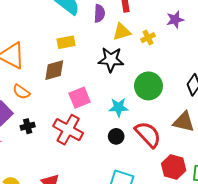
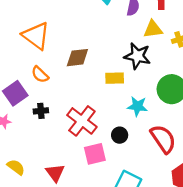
yellow rectangle: (66, 42) -> (115, 78), moved
pink square: (80, 98) -> (95, 154), moved
black circle: (116, 136) -> (120, 135), moved

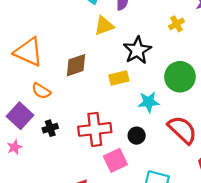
yellow triangle: (153, 29) -> (104, 26), moved
black star: (137, 56) -> (137, 50), turned -30
red cross: (82, 121) -> (95, 129), turned -32

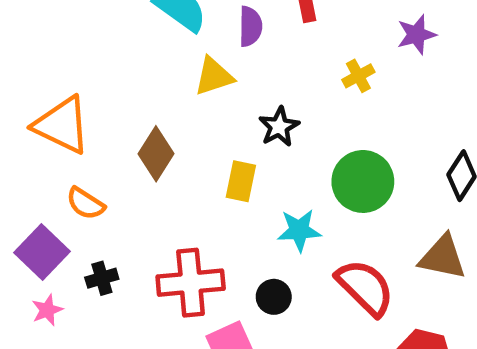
black star: (137, 50) -> (279, 127), size x0.7
brown diamond: (76, 65) -> (156, 154), turned -40
yellow rectangle: (119, 78) -> (241, 181), turned -66
pink star: (14, 147) -> (47, 310), moved

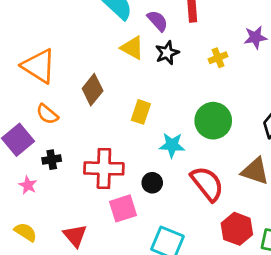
purple semicircle: (250, 26) -> (157, 21), turned -50
yellow triangle: (214, 76) -> (132, 48), turned 40
black star: (279, 127) -> (167, 53), moved
pink star: (47, 310) -> (28, 185), moved, turned -30

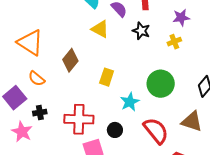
purple star: (255, 37) -> (181, 18), moved
black star: (167, 53) -> (141, 31), moved, turned -30
yellow cross: (218, 58) -> (174, 42), moved
cyan star: (172, 145) -> (130, 102), turned -30
pink star: (28, 185) -> (22, 132), size x1.5

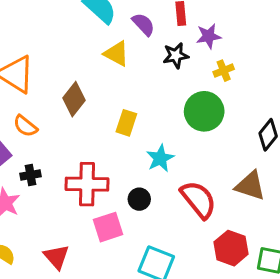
purple star: (181, 18) -> (209, 36), moved
black star: (141, 31) -> (176, 56), turned -30
green circle: (161, 84) -> (204, 111), moved

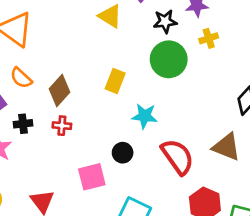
brown diamond: (74, 99) -> (60, 90), moved
green circle: (204, 111) -> (169, 59), moved
cyan star: (160, 158) -> (144, 116), turned 30
red cross: (87, 184) -> (62, 126), moved, size x0.5

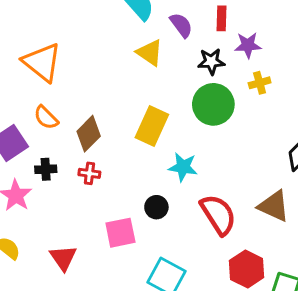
yellow rectangle: (115, 81) -> (152, 126), size x1.4

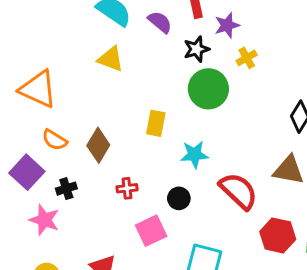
yellow triangle: (150, 53) -> (111, 59), moved
yellow rectangle: (152, 126) -> (156, 123), size x0.7
red cross: (89, 173) -> (127, 188), moved

